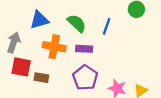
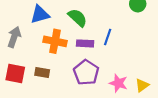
blue line: (107, 26) -> (108, 37), moved
red square: (21, 67) -> (15, 74), moved

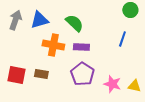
gray arrow: (14, 37) -> (15, 20), moved
blue line: (108, 37) -> (122, 39), moved
yellow triangle: (142, 85) -> (134, 86), turned 48

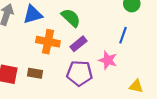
purple rectangle: (81, 47) -> (78, 44), turned -42
purple pentagon: (82, 74) -> (80, 73), turned -30
pink star: (112, 84) -> (108, 60), moved

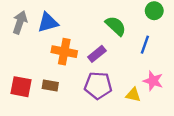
green semicircle: (71, 18) -> (116, 26), moved
pink star: (108, 60) -> (153, 81), moved
yellow triangle: (136, 86) -> (133, 95), moved

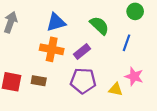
blue triangle: (48, 22) -> (56, 22), moved

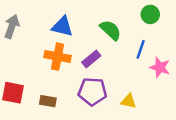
blue triangle: (56, 22) -> (62, 26), turned 30
pink star: (134, 76) -> (160, 67), moved
brown rectangle: (39, 81) -> (48, 101), moved

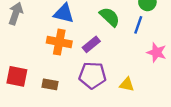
blue line: (141, 49) -> (138, 25), moved

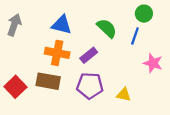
red square: (17, 76) -> (15, 87), turned 35
brown rectangle: (50, 84) -> (48, 81), moved, size x1.5

